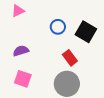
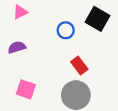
black square: (86, 32) -> (97, 19), moved
purple semicircle: (21, 51) -> (17, 47), moved

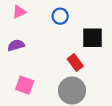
black square: (97, 19) -> (92, 38), moved, turned -30
blue circle: (66, 30) -> (60, 16), moved

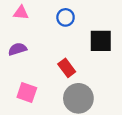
pink triangle: (19, 12) -> (21, 13), turned 32
red rectangle: (75, 62) -> (67, 68), moved

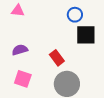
blue circle: (66, 17) -> (75, 15), moved
purple semicircle: (17, 49) -> (20, 50), moved

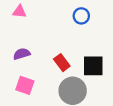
black square: (86, 35) -> (93, 66), moved

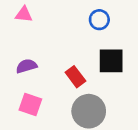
black square: (93, 66) -> (111, 61), moved

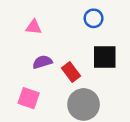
pink triangle: (24, 14) -> (34, 27), moved
purple semicircle: (26, 66) -> (42, 62), moved

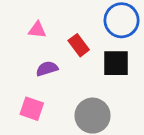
blue circle: (94, 18) -> (122, 20), moved, size x1.6
red rectangle: (71, 72) -> (79, 45), moved

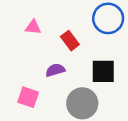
black square: (116, 63) -> (103, 71), moved
purple semicircle: (47, 69) -> (55, 70), moved

